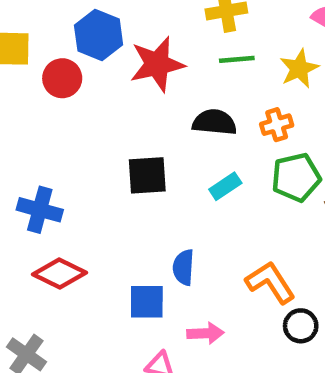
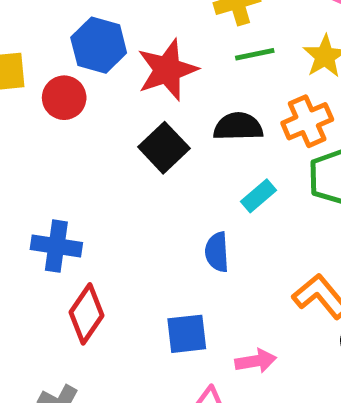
orange cross: (277, 125) -> (307, 121), size x1.4
black square: (147, 175) -> (164, 148), moved, turned -33
blue semicircle: (183, 267) -> (217, 252), moved
red diamond: (59, 274) -> (86, 314), turned -75

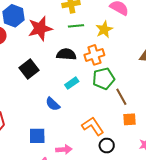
black square: (164, 148) -> (29, 69), moved
blue semicircle: (217, 252) -> (53, 104), turned -49

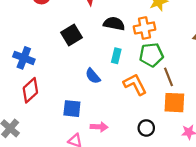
cyan rectangle: (72, 83) -> (116, 56), turned -48
orange square: (129, 119) -> (174, 103), size x1.5
orange L-shape: (93, 126) -> (135, 84), moved

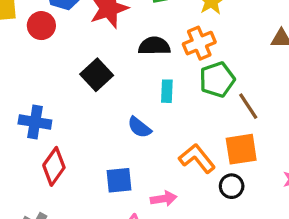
orange L-shape: (135, 84) -> (197, 158), moved
orange square: (174, 103) -> (241, 149), moved

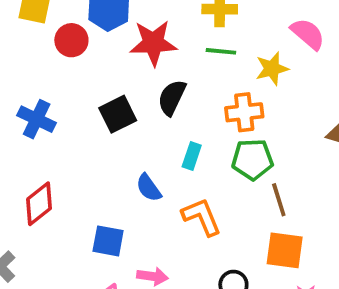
black semicircle: (154, 46) -> (172, 98), moved, turned -80
blue cross: (35, 122) -> (37, 119), moved
orange square: (241, 149) -> (285, 250), moved
orange L-shape: (197, 158) -> (202, 217), moved

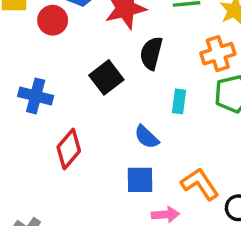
red diamond: (39, 204) -> (69, 149), moved
orange L-shape: (202, 217) -> (200, 184), moved
blue square: (108, 241) -> (140, 180), moved

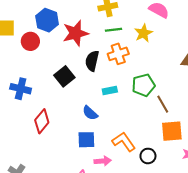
orange cross: (218, 54) -> (118, 54), moved
cyan rectangle: (179, 101) -> (110, 90), turned 72

